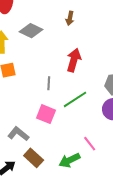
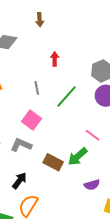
red arrow: (74, 60) -> (55, 59), size x0.6
pink square: (46, 114) -> (32, 120), moved, turned 30
brown rectangle: (34, 158) -> (53, 162), moved

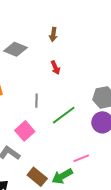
red arrow: (55, 59) -> (55, 68), moved, turned 144
pink line: (92, 135) -> (81, 158), turned -70

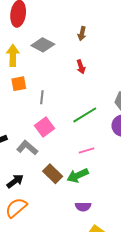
gray line: (37, 101) -> (42, 97), moved
pink line: (81, 158) -> (86, 151), moved

